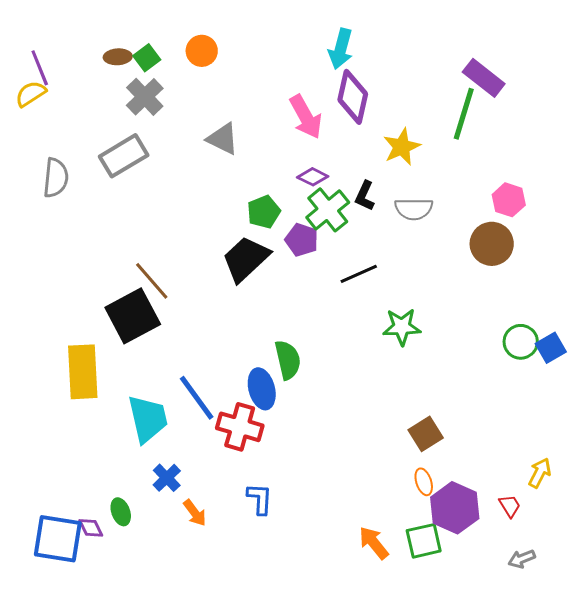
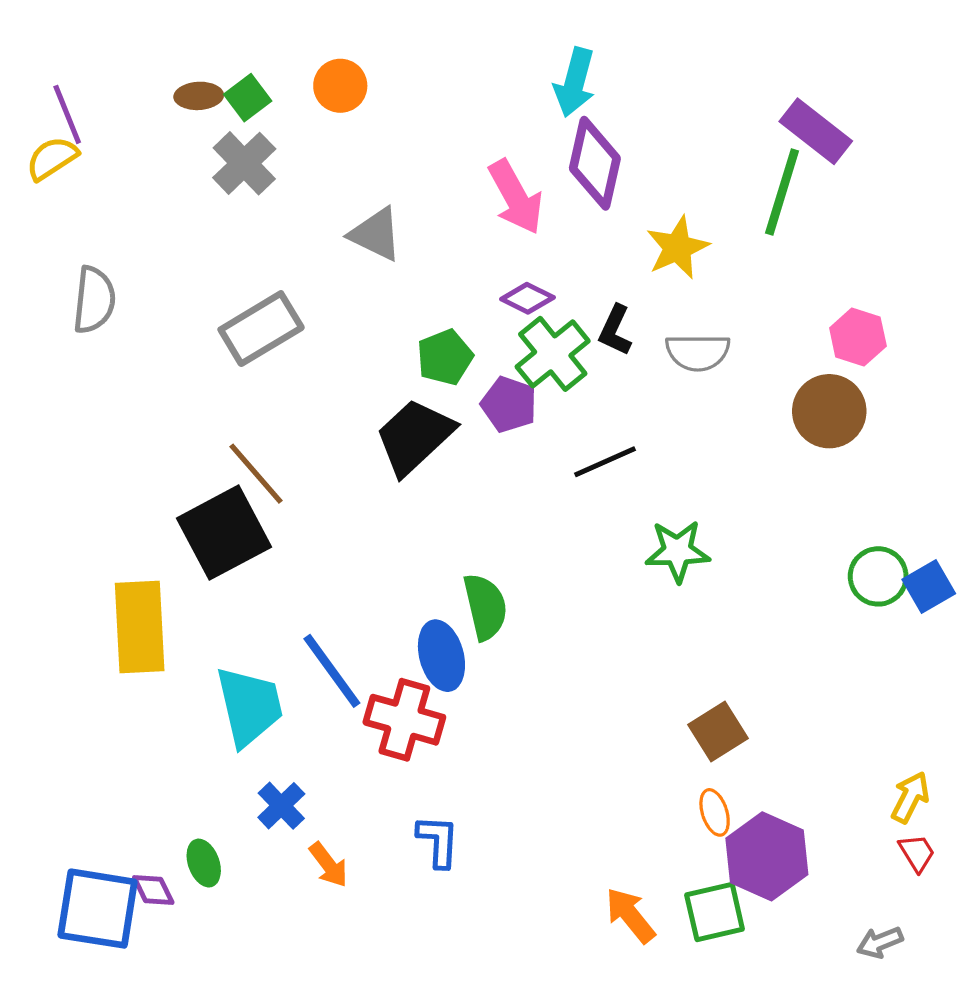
gray rectangle: (124, 156) -> (261, 329), moved
red trapezoid: (510, 506) -> (917, 853), moved

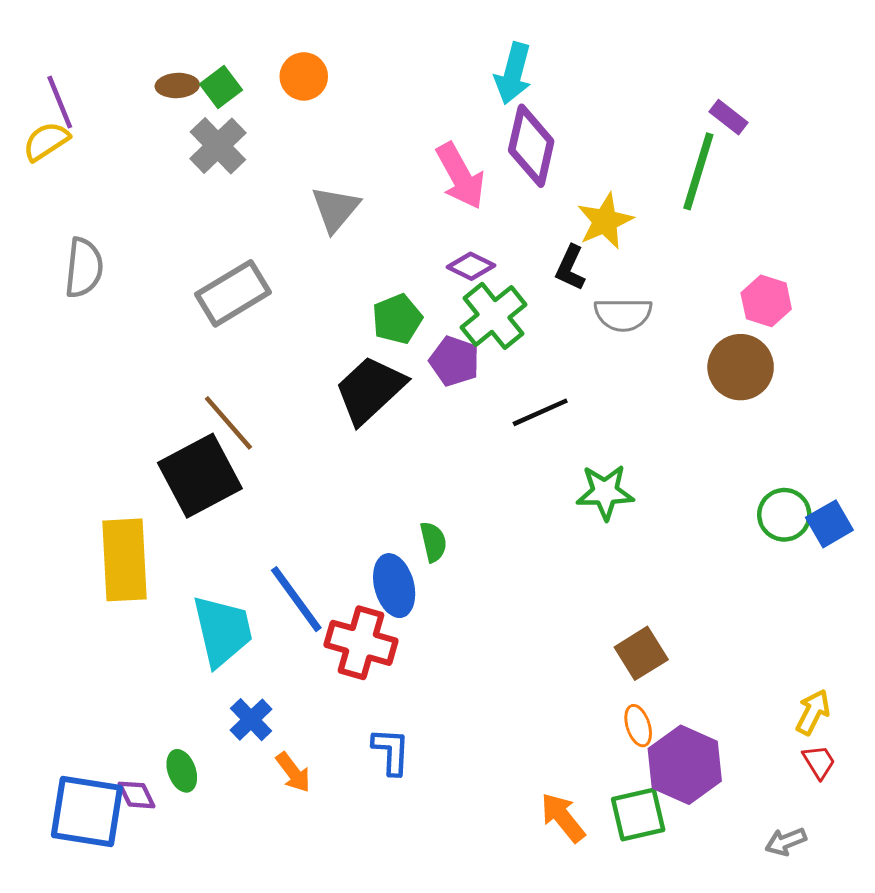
purple rectangle: (816, 131) -> (729, 117), size x0.6
gray triangle: (376, 234) -> (335, 209), turned 44
black L-shape: (615, 330) -> (570, 268), moved
green semicircle: (485, 607) -> (433, 542), size x0.7

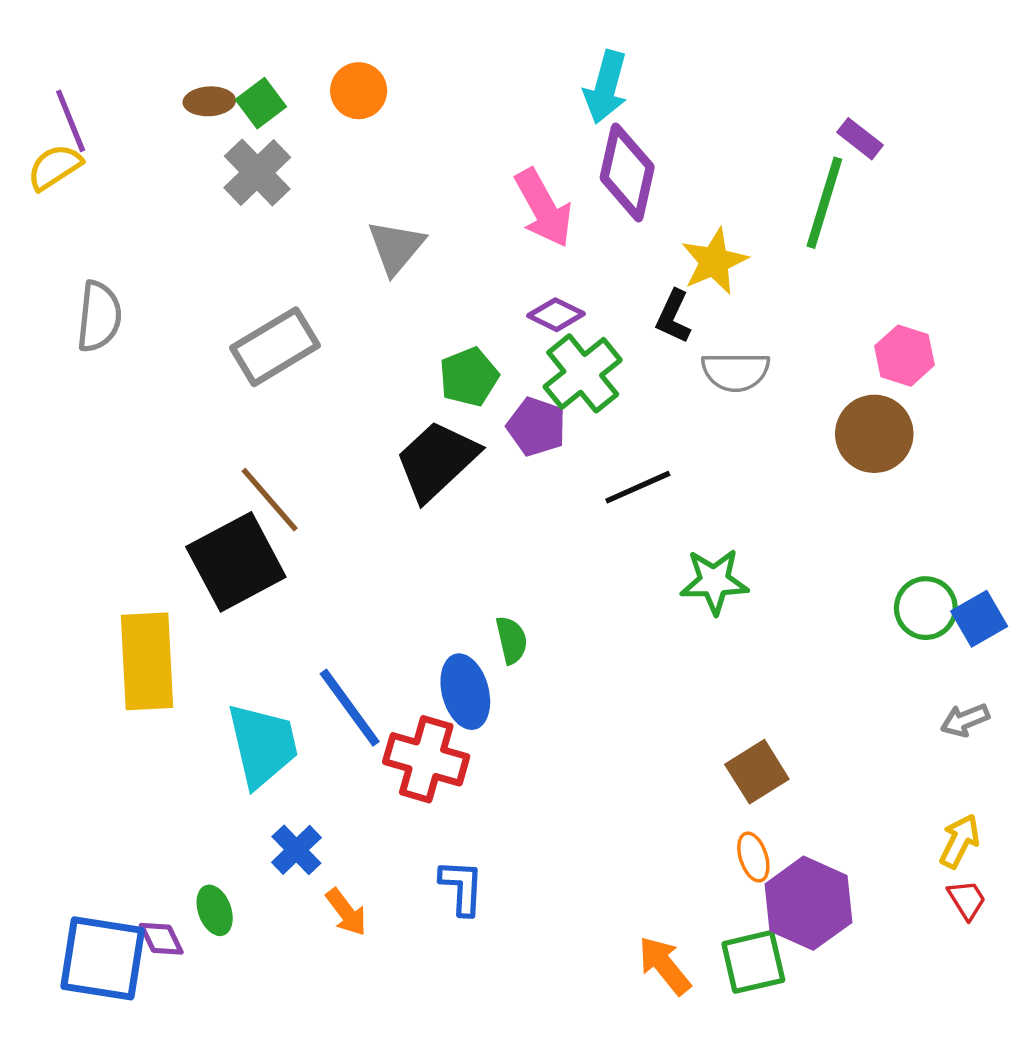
gray arrow: (786, 842) -> (965, 720), moved

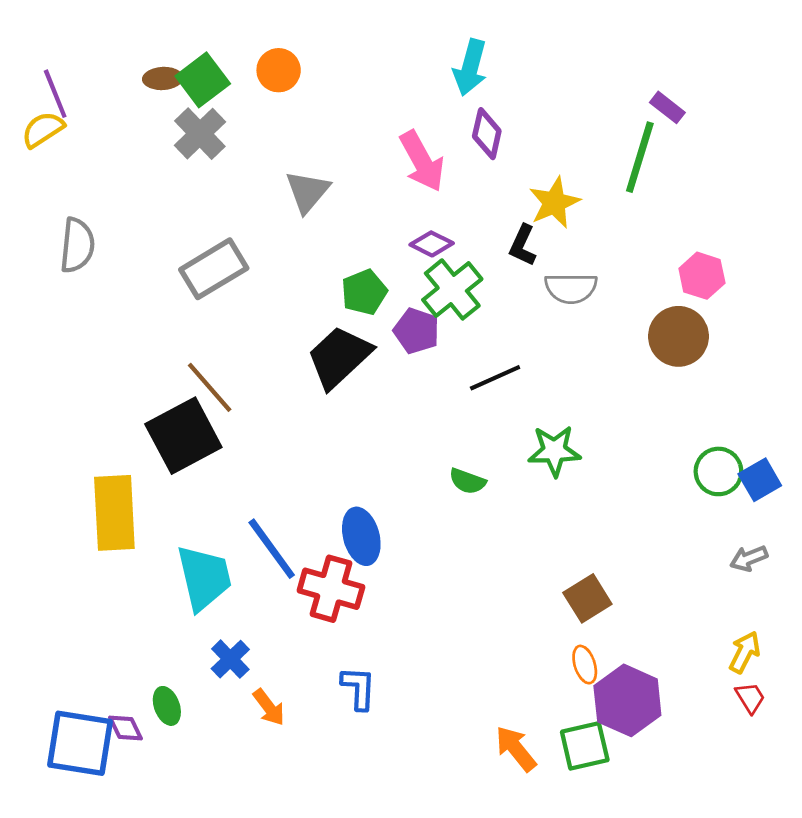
green square: (261, 103) -> (203, 80), size x1.4
purple diamond: (627, 172) -> (487, 134), size x0.7
green semicircle: (512, 640) -> (467, 481), moved, turned 123

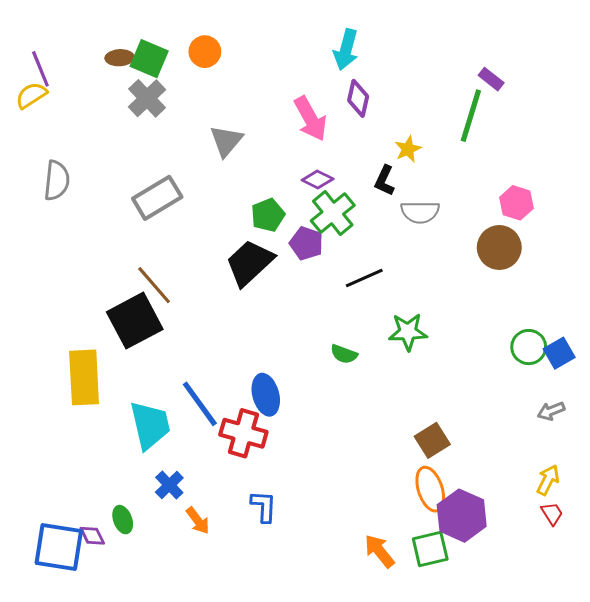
green square: (203, 80) -> (149, 59), turned -30
yellow star: (554, 203) -> (408, 149), size x0.7
orange ellipse: (585, 665) -> (430, 489), size x1.6

